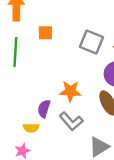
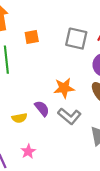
purple semicircle: (44, 109) -> (42, 108), turned 133
yellow semicircle: (31, 128) -> (19, 118), moved

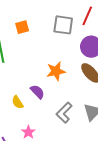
gray L-shape: (69, 116) -> (64, 113), moved, turned 100
yellow semicircle: (19, 118) -> (18, 102), turned 72

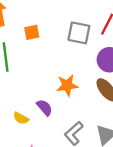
yellow semicircle: (18, 102) -> (21, 118), turned -32

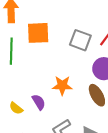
orange square: (32, 32) -> (38, 33), size x1.6

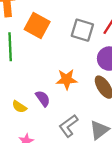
orange square: (38, 33) -> (37, 25), turned 35

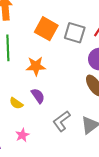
orange square: (37, 25) -> (46, 29), moved
orange star: (67, 79) -> (36, 66), moved

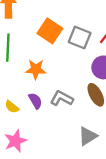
gray L-shape: (62, 121) -> (62, 98), moved, turned 60
pink star: (22, 135) -> (15, 141), size x1.5

